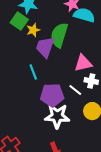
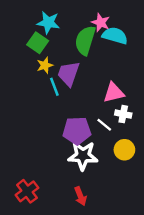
yellow star: (33, 30) -> (45, 65), moved
green semicircle: (59, 35) -> (85, 40), moved
cyan line: (33, 72) -> (54, 87), moved

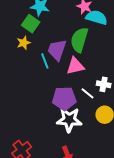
green semicircle: (85, 40) -> (79, 40), moved
yellow star: (45, 65) -> (24, 43), moved
pink triangle: (114, 93) -> (75, 66), moved

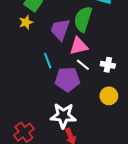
cyan line: (45, 61) -> (48, 61), moved
white line: (87, 93) -> (83, 65), moved
white star: (69, 120) -> (63, 116), moved

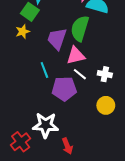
white star: (63, 116) -> (46, 125), moved

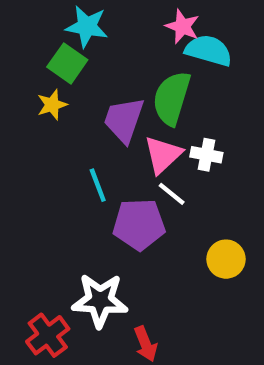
pink triangle: (76, 55) -> (163, 155), turned -30
white cross: (105, 74) -> (206, 155), moved

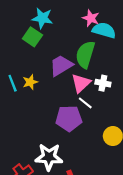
yellow star: (52, 105) -> (30, 82), moved
purple trapezoid: (124, 120) -> (61, 66), turned 40
cyan line: (98, 185) -> (13, 83), moved

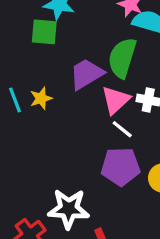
green square: (32, 37) -> (44, 32), turned -30
purple pentagon: (69, 118) -> (121, 167), moved

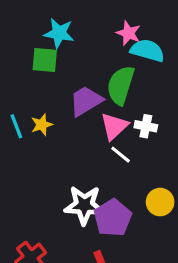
purple pentagon: (121, 167) -> (113, 218), moved, turned -30
white star: (69, 209) -> (84, 205), moved

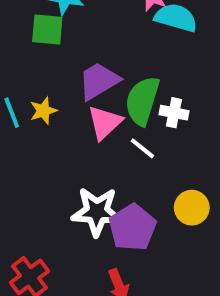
green semicircle: (121, 85) -> (142, 101), moved
pink triangle: (114, 126) -> (105, 123), moved

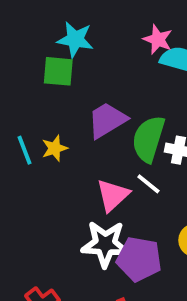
pink triangle: (105, 123) -> (113, 195), moved
purple pentagon: (132, 227) -> (139, 259), turned -30

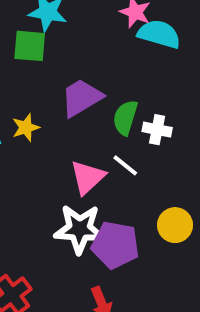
green semicircle: (148, 139) -> (125, 118), size x0.7

